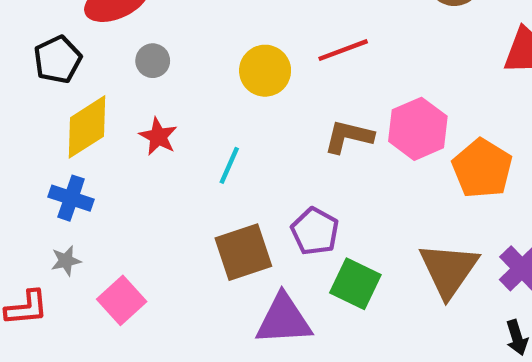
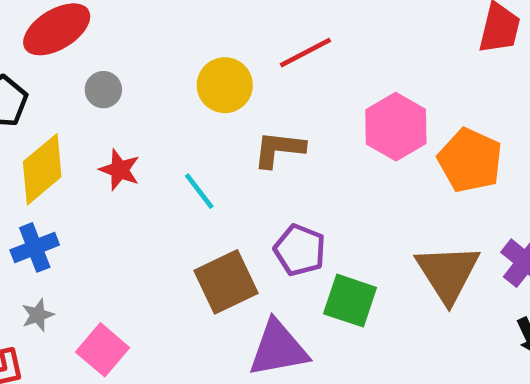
brown L-shape: (349, 137) -> (279, 149), moved
cyan line: (229, 165) -> (199, 191), turned -54
blue cross: (71, 198) -> (35, 247), turned -33

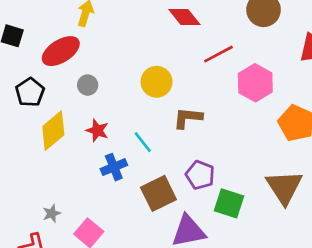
red line: (305, 53) -> (218, 54), moved
pink hexagon: (396, 127) -> (255, 83), moved
blue cross: (35, 247) -> (114, 167), moved

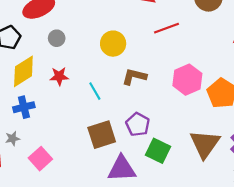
pink hexagon: (255, 83) -> (187, 80), moved
red star: (97, 130) -> (59, 76), turned -30
blue cross: (114, 167) -> (24, 107), moved

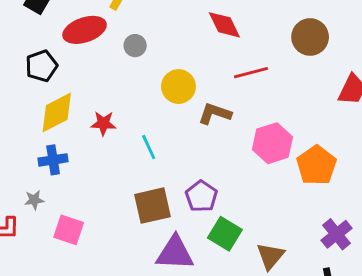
gray circle: (57, 38) -> (135, 46), moved
brown L-shape: (134, 77) -> (215, 114), moved
brown triangle: (205, 144) -> (270, 256), moved, size x0.7
pink square: (40, 159) -> (69, 230), turned -35

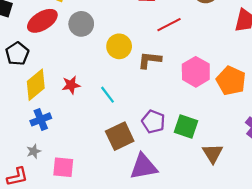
gray circle: (135, 46) -> (81, 24), size x1.5
green square: (225, 234) -> (186, 126), moved

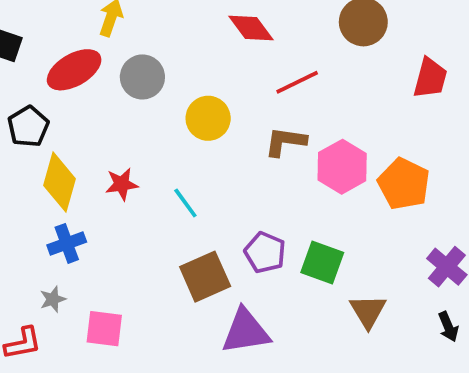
brown L-shape: (150, 60) -> (285, 142), moved
yellow diamond: (36, 85) -> (59, 182), turned -36

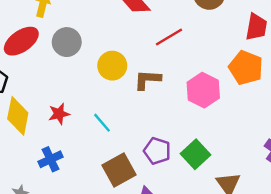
brown L-shape: (285, 142) -> (147, 80), moved
orange pentagon: (404, 184) -> (246, 68), moved
blue cross: (67, 243) -> (51, 159), moved
green square: (322, 263) -> (195, 154), turned 32

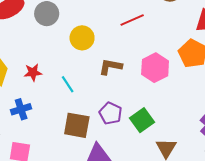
brown L-shape: (147, 80) -> (110, 67), moved
brown square: (119, 170) -> (77, 125), turned 32

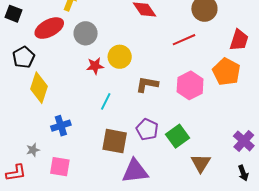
red line: (132, 20) -> (184, 40), moved
red star: (33, 72) -> (95, 66), moved
cyan line: (68, 84) -> (106, 101), turned 60

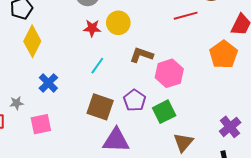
pink hexagon: (190, 85) -> (169, 73), moved
blue cross: (61, 126) -> (48, 83), turned -36
pink square: (60, 167) -> (41, 124), turned -30

